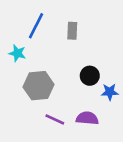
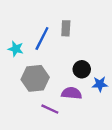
blue line: (36, 26) -> (42, 39), moved
purple semicircle: (87, 118) -> (71, 93), moved

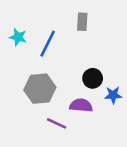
gray rectangle: (66, 28) -> (82, 22), moved
cyan star: (16, 49) -> (18, 37), moved

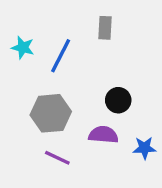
blue star: (113, 95) -> (145, 148), moved
purple line: (57, 123) -> (57, 158), moved

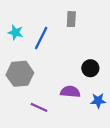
black circle: (118, 100) -> (90, 68), moved
gray hexagon: (51, 113) -> (20, 74), moved

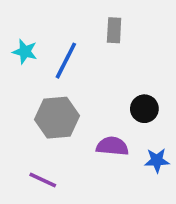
gray hexagon: (20, 74) -> (57, 118), moved
purple line: (39, 107) -> (43, 180), moved

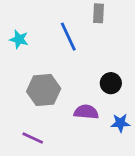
gray rectangle: (114, 30) -> (99, 13), moved
blue line: (66, 61) -> (68, 37), moved, turned -52

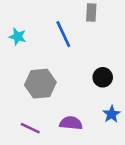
purple semicircle: (86, 112) -> (71, 123), moved
blue star: (120, 123) -> (112, 114), turned -30

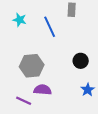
cyan star: (18, 37) -> (20, 20), moved
purple semicircle: (71, 123) -> (43, 90), moved

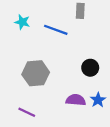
blue line: (50, 27) -> (56, 30), turned -45
purple semicircle: (43, 90) -> (76, 100), moved

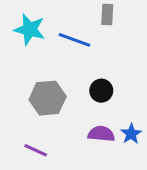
cyan star: (22, 22) -> (30, 29), size x1.5
black circle: (90, 68) -> (101, 91), moved

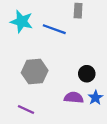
black circle: (101, 91) -> (87, 74), moved

